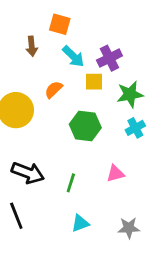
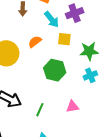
purple cross: (109, 58) -> (75, 13), moved

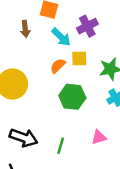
orange semicircle: (35, 42) -> (58, 66), moved

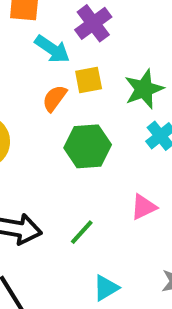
green line: (61, 146) -> (82, 232), turned 35

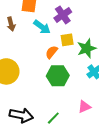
yellow square: (89, 80) -> (67, 40), moved
orange semicircle: (55, 98) -> (52, 52), moved

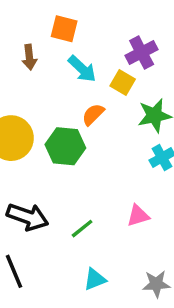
purple cross: (63, 15) -> (142, 52), moved
yellow square: (67, 40) -> (123, 83), moved, turned 32
green hexagon: (58, 76) -> (65, 146), moved

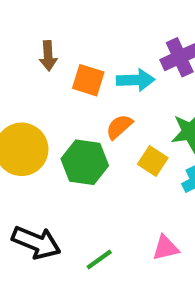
orange square: (64, 29) -> (88, 80), moved
cyan arrow: (82, 69) -> (136, 80), moved, turned -48
yellow square: (123, 83) -> (153, 161), moved

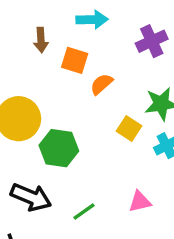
cyan arrow: (136, 80) -> (92, 20), moved
orange semicircle: (119, 127) -> (101, 84), moved
green hexagon: (85, 162) -> (59, 148), moved

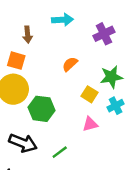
orange square: (75, 60) -> (16, 61), moved
pink triangle: (140, 202) -> (90, 124), moved

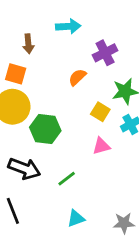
purple cross: (104, 34) -> (105, 53), moved

